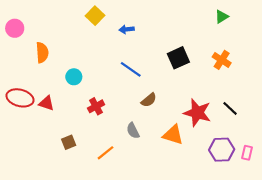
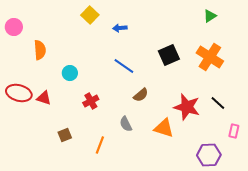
orange cross: (222, 60) -> (210, 57), size x1.5
purple hexagon: (222, 150) -> (209, 155), moved
orange line: (106, 153) -> (100, 145), turned -30
pink rectangle: (247, 153) -> (234, 131), moved

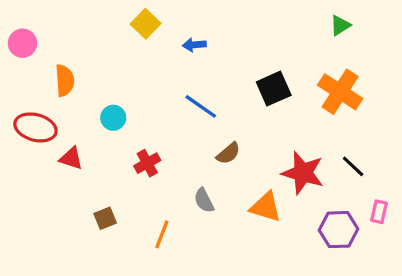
red ellipse: (19, 93) -> (35, 127), moved
purple hexagon: (209, 155) -> (339, 230), moved

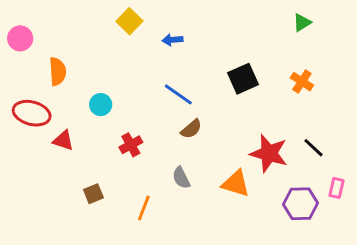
orange cross: (340, 92) -> (302, 82), size x0.6
brown semicircle: (228, 153) -> (191, 129), moved

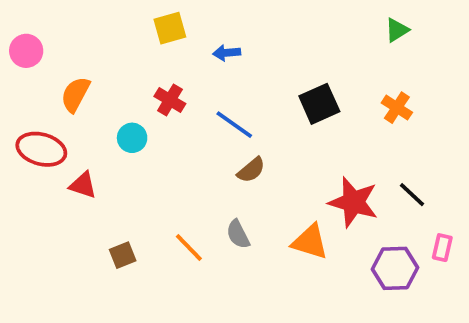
yellow square: (129, 21) -> (170, 28), turned 30
orange semicircle: (58, 71) -> (75, 94), turned -148
red cross: (131, 145) -> (170, 100), moved, turned -30
orange line: (144, 208) -> (189, 248), moved, turned -65

